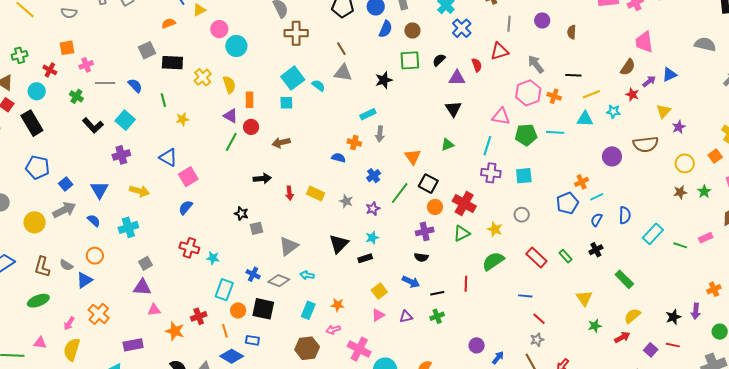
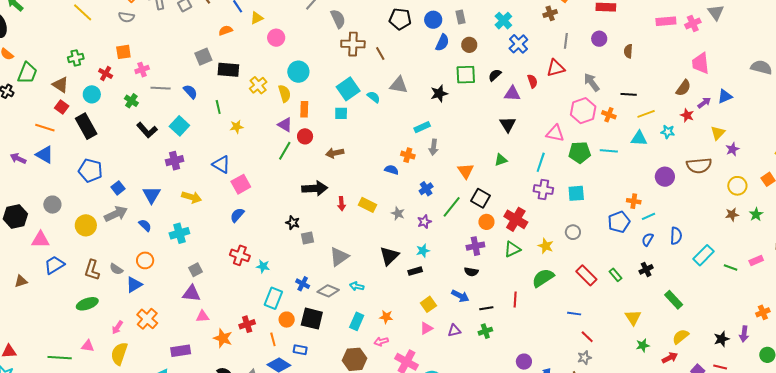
cyan circle: (236, 46) -> (298, 72), moved
brown line: (341, 49) -> (380, 53), moved
black arrow: (262, 179) -> (315, 188), size x1.4
orange cross: (582, 182) -> (634, 201), turned 32

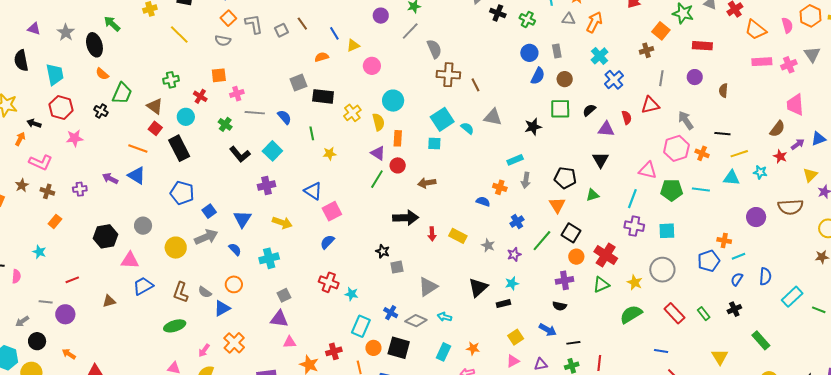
black pentagon: (400, 19) -> (565, 178), moved
gray circle: (573, 232) -> (662, 270), size x1.6
red line: (515, 300) -> (599, 363), moved

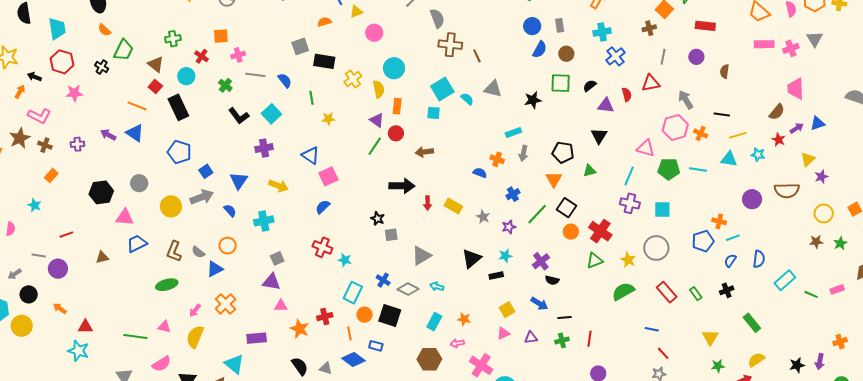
cyan cross: (600, 56) -> (602, 32), turned 30
brown star: (22, 185) -> (20, 138), size x1.5
purple cross: (565, 280) -> (541, 261), moved, turned -30

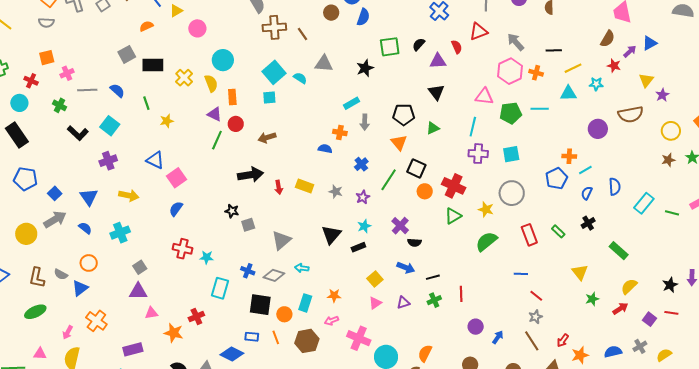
brown circle: (566, 54) -> (331, 13), moved
red rectangle: (667, 292) -> (529, 235), turned 30
orange circle: (365, 315) -> (284, 314), moved
orange line: (349, 334) -> (276, 337), moved

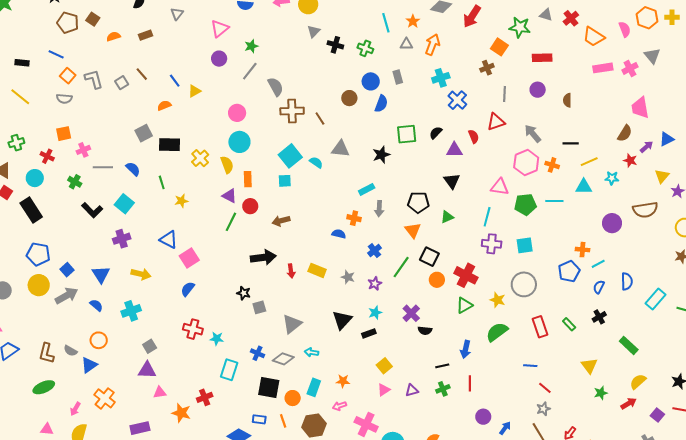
pink circle: (197, 28) -> (237, 113), moved
yellow circle: (26, 234) -> (39, 285), moved
blue arrow: (406, 268) -> (466, 349), moved, turned 78

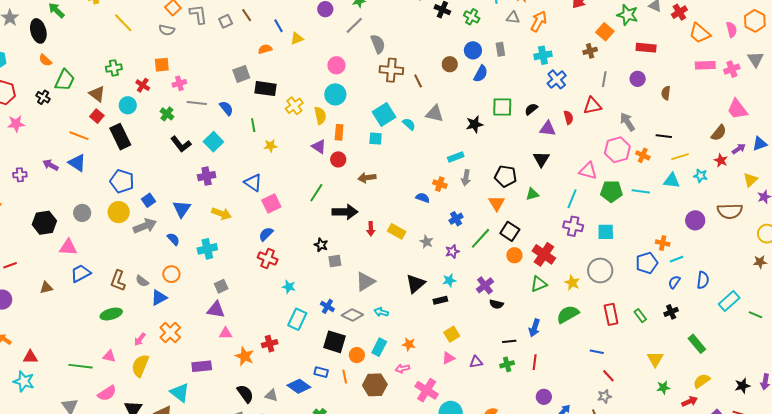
pink trapezoid: (640, 108) -> (737, 109), turned -35
green line: (231, 222) -> (316, 193), moved
red cross: (193, 329) -> (268, 259), moved

